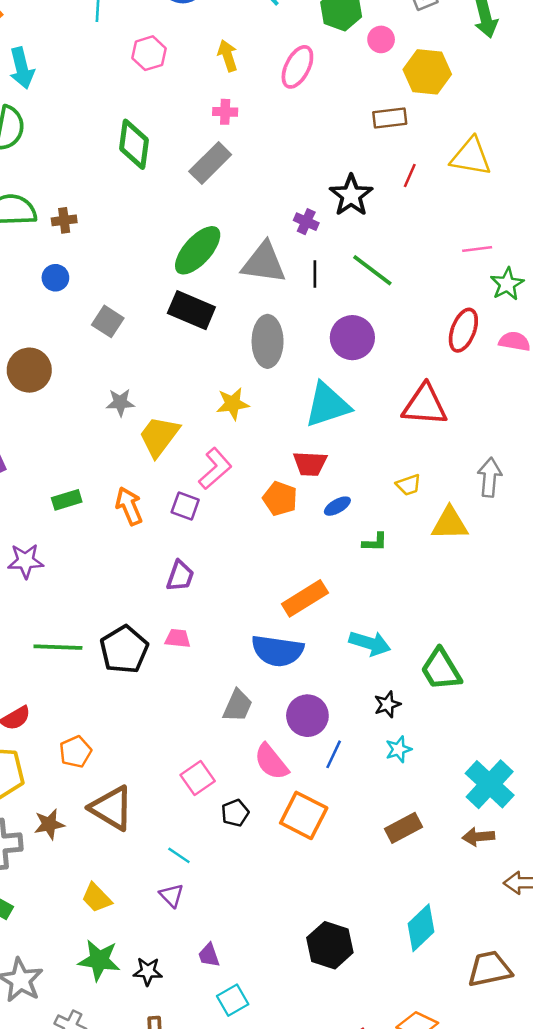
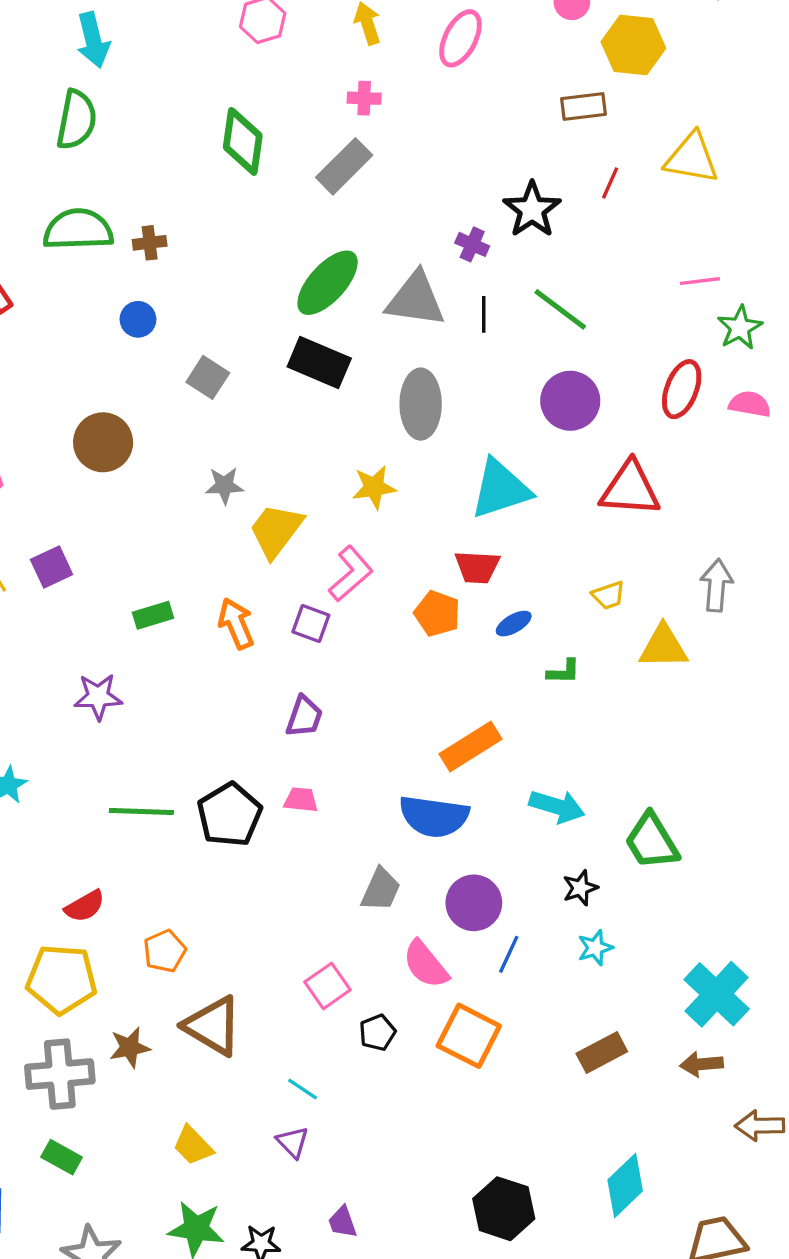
purple circle: (352, 338) -> (570, 401), moved

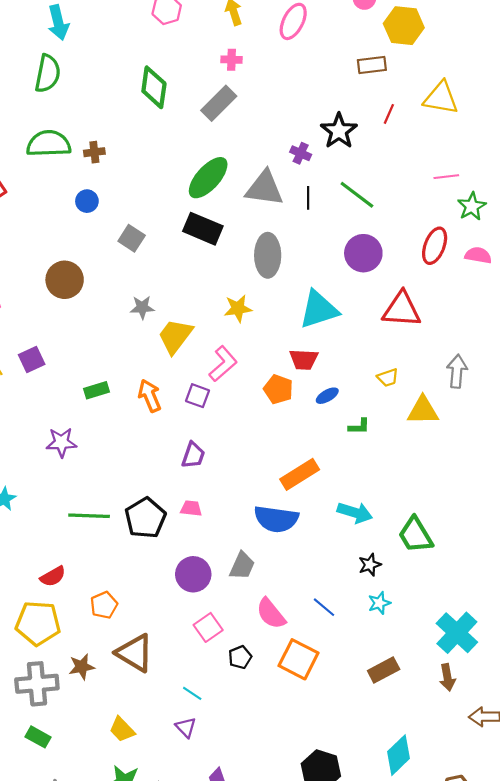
purple circle: (474, 903) -> (193, 574), moved
blue line: (509, 954) -> (324, 607), turned -75
brown arrow: (702, 1064) -> (447, 677), turned -95

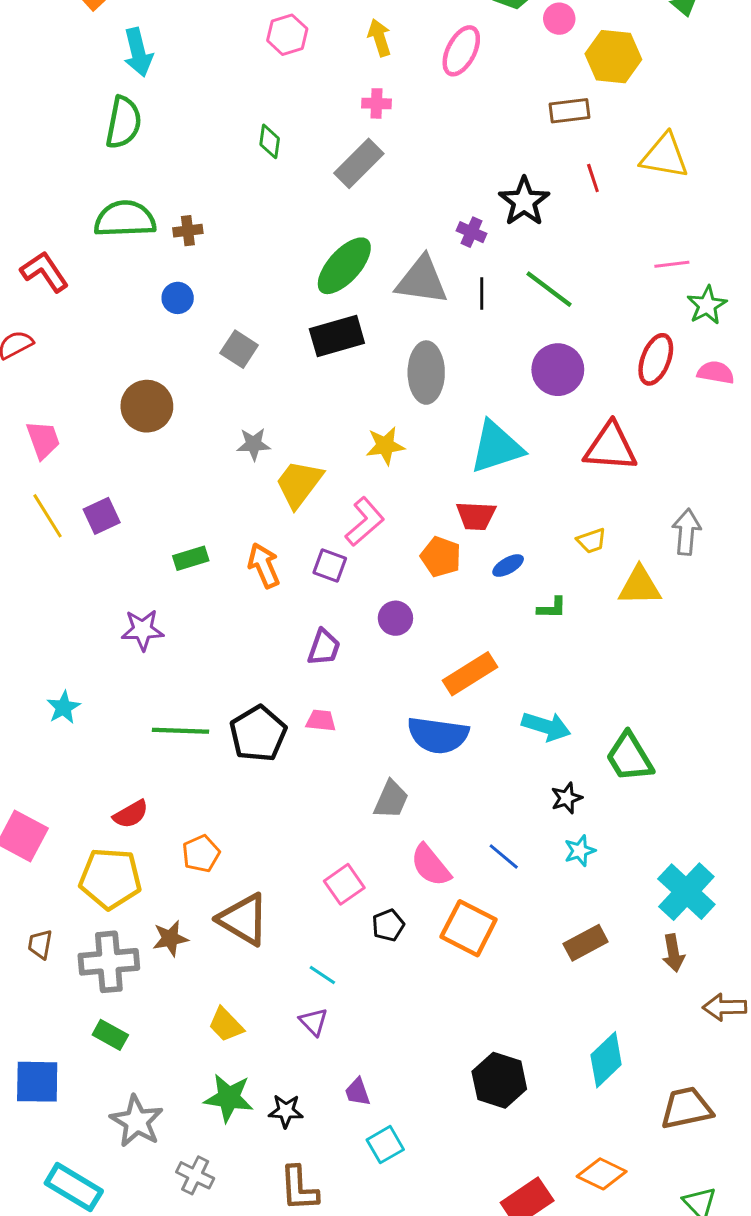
green diamond: (154, 87) -> (270, 141), size x0.6
red line: (389, 114) -> (593, 178), turned -42
black rectangle: (203, 229) -> (337, 336), turned -39
purple circle: (193, 574) -> (395, 618), moved, size x0.7

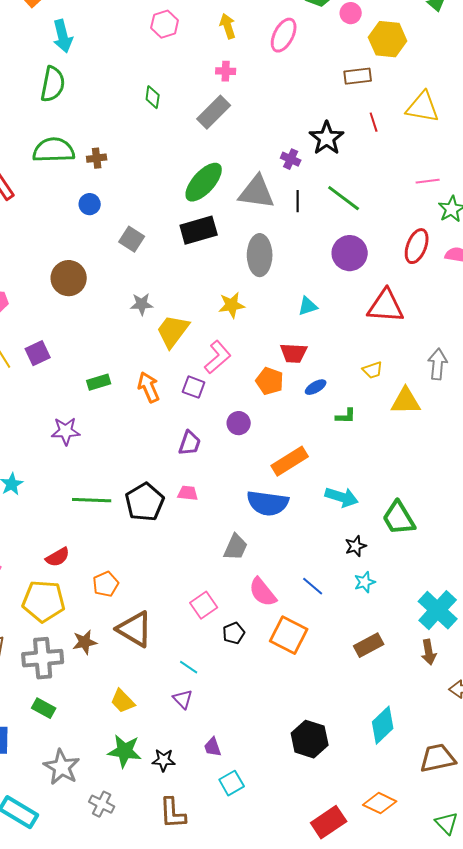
cyan triangle: (496, 447) -> (308, 306), size x0.5

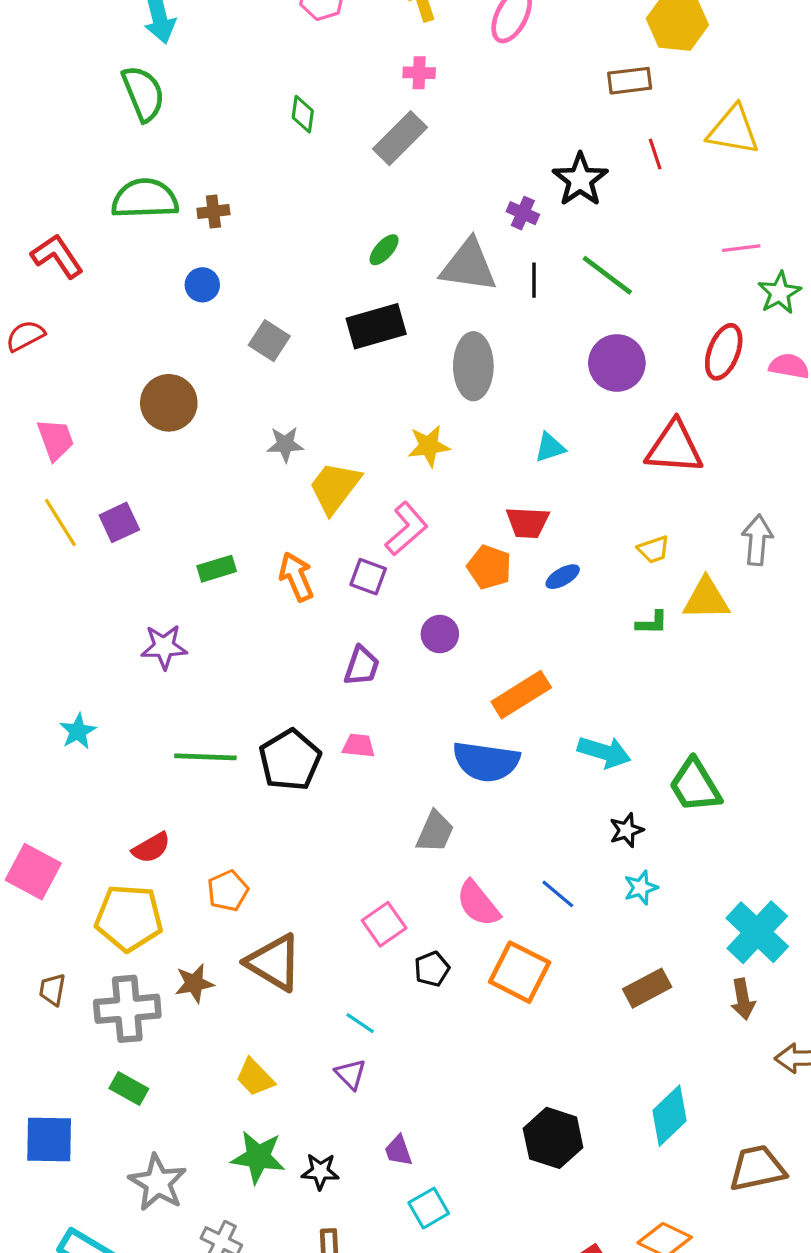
green semicircle: (53, 84) -> (143, 93), turned -33
green ellipse: (204, 182) -> (384, 250), size x0.5
green L-shape: (346, 416) -> (652, 623), moved

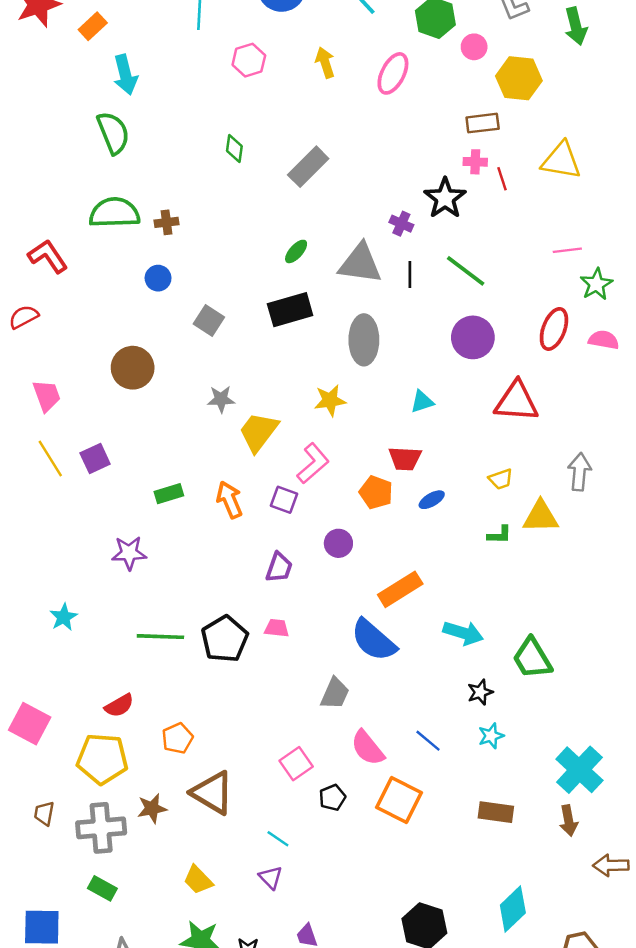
pink cross: (419, 73) -> (475, 162), moved
blue semicircle: (486, 762) -> (374, 640), turned 33
brown rectangle: (647, 988) -> (496, 812), turned 36

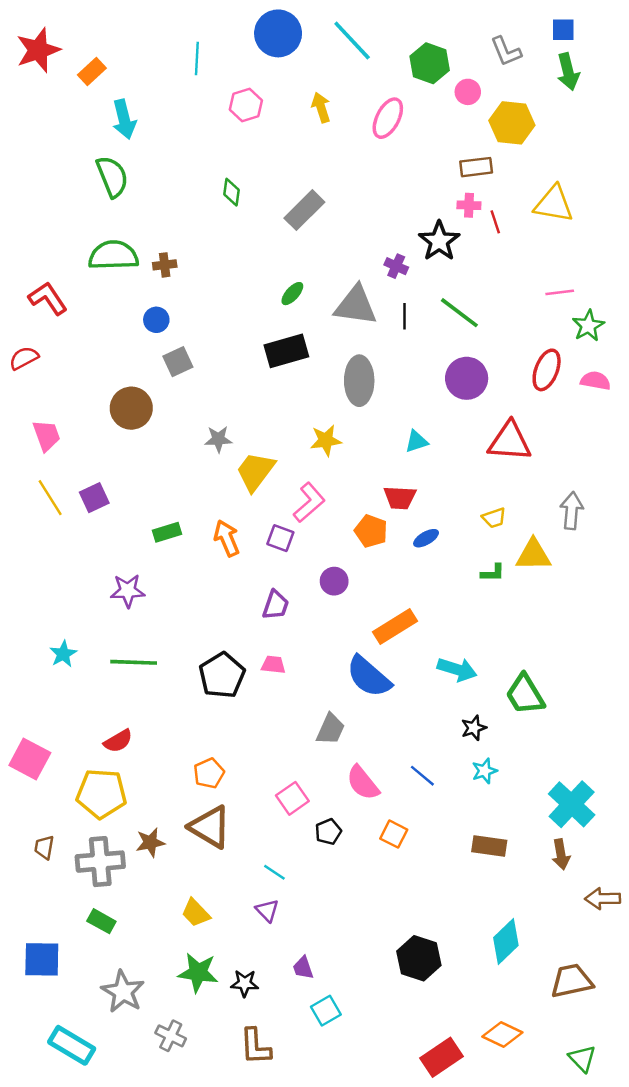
gray square: (209, 320) -> (178, 362), moved, turned 32
green line: (160, 637) -> (134, 662), moved
orange pentagon: (177, 738) -> (209, 773), moved
orange square: (399, 800) -> (394, 834), size x0.6

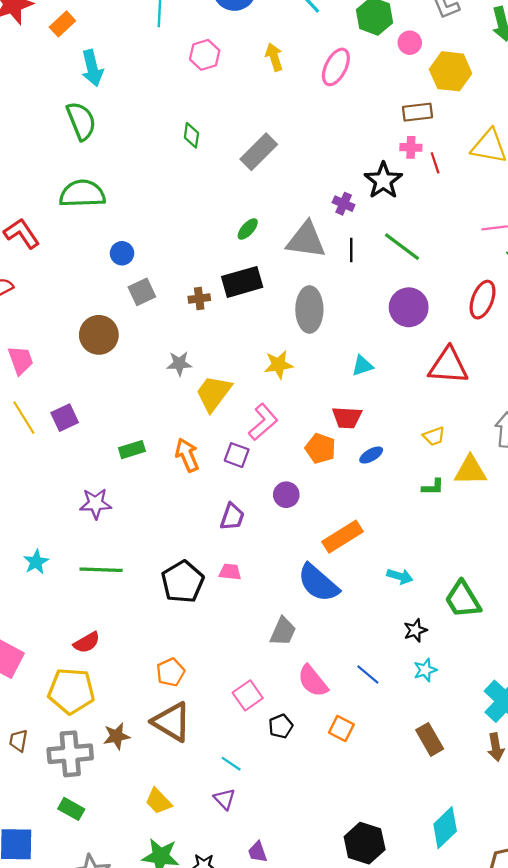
brown cross: (165, 265) -> (199, 298), moved
cyan arrow: (457, 669) -> (400, 576), size x0.7
brown rectangle: (489, 846) -> (430, 739), turned 52

